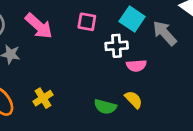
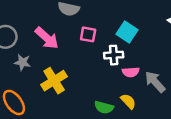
gray arrow: (165, 33) -> (155, 82), moved
yellow cross: (43, 98) -> (54, 81), moved, size x1.5

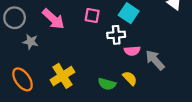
yellow cross: (54, 81) -> (62, 76), moved

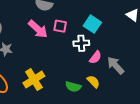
pink arrow: (53, 19) -> (38, 29), moved
pink semicircle: (132, 51) -> (95, 57), turned -48

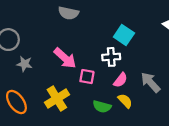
pink square: (60, 26) -> (87, 77), moved
pink arrow: (38, 29) -> (65, 58), moved
pink semicircle: (95, 57) -> (120, 80), moved

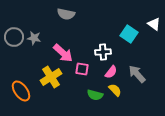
cyan square: (124, 35) -> (129, 34), moved
gray star: (25, 64) -> (34, 38), moved
yellow cross: (57, 99) -> (51, 77), moved

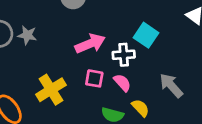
cyan square: (129, 34) -> (146, 35), moved
pink arrow: (63, 53) -> (90, 44), moved, turned -65
pink semicircle: (111, 72) -> (122, 83), moved, turned -80

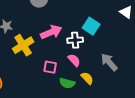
pink square: (94, 78) -> (50, 67), moved
yellow cross: (51, 90) -> (23, 45), moved

